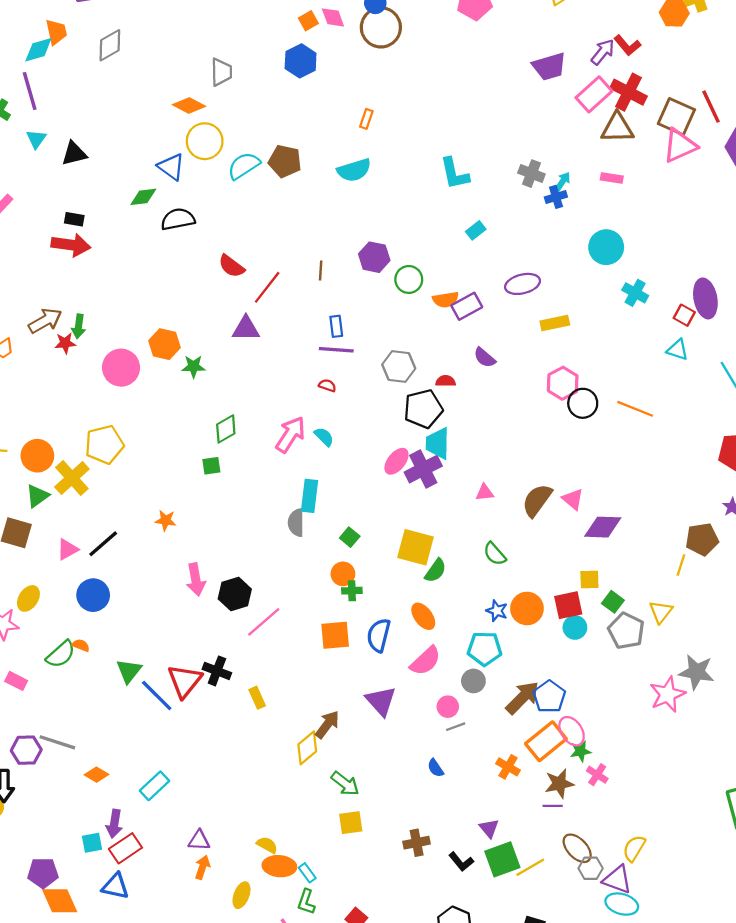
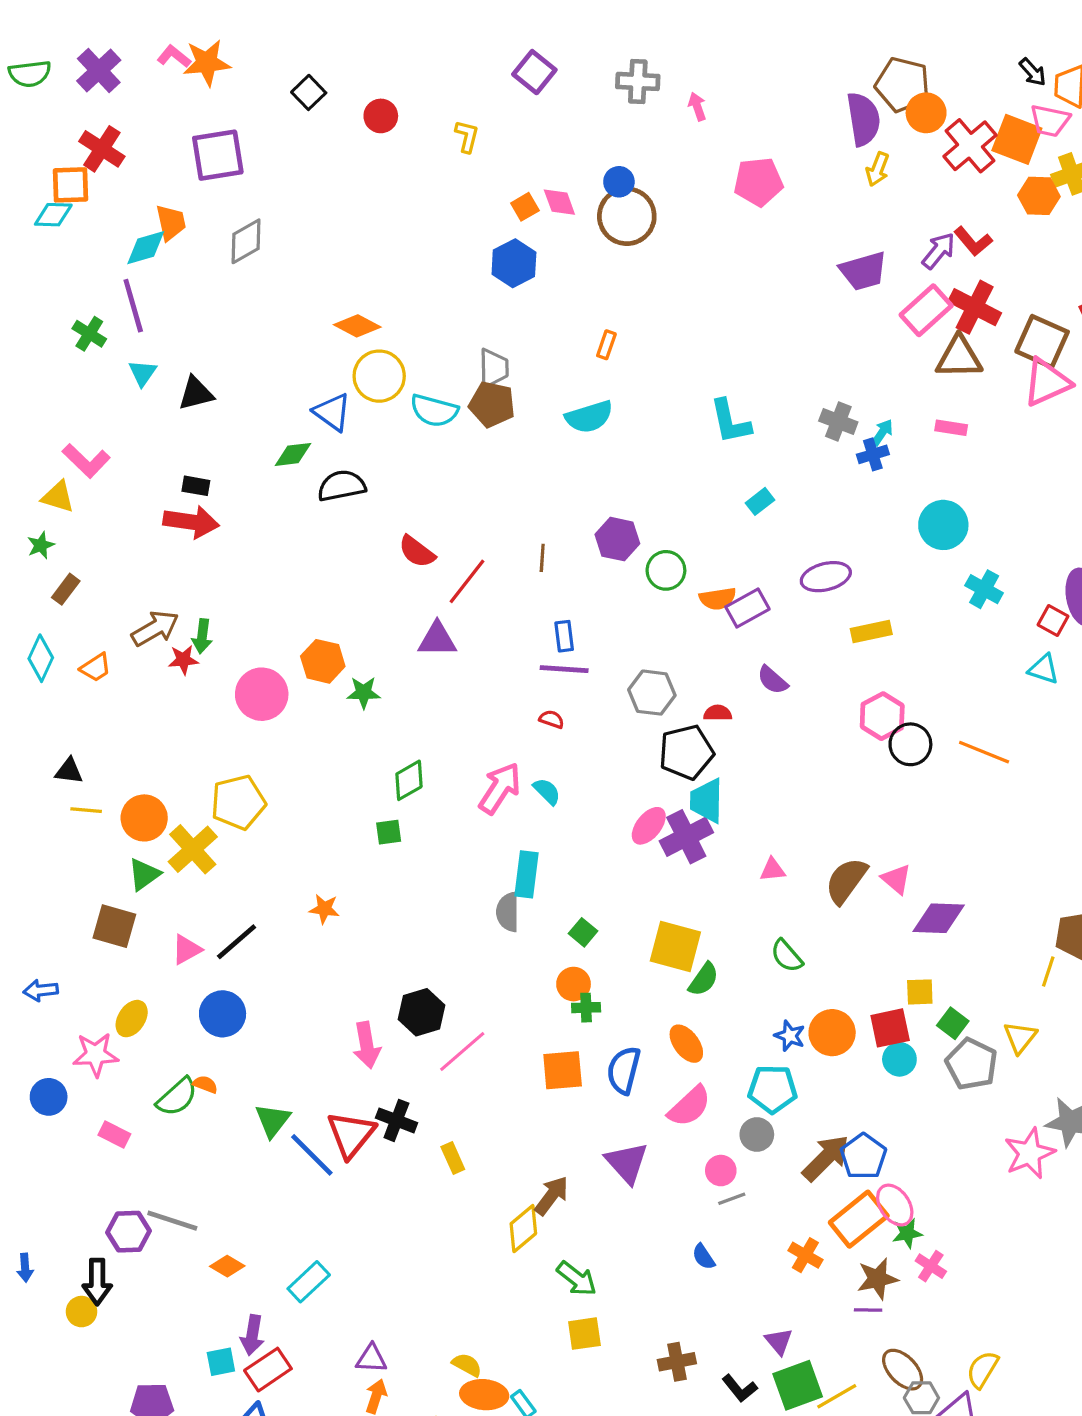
gray trapezoid: (221, 72) -> (494, 368), moved
cyan semicircle: (244, 166) -> (434, 411), turned -132
pink arrow: (196, 579) -> (367, 1045), moved

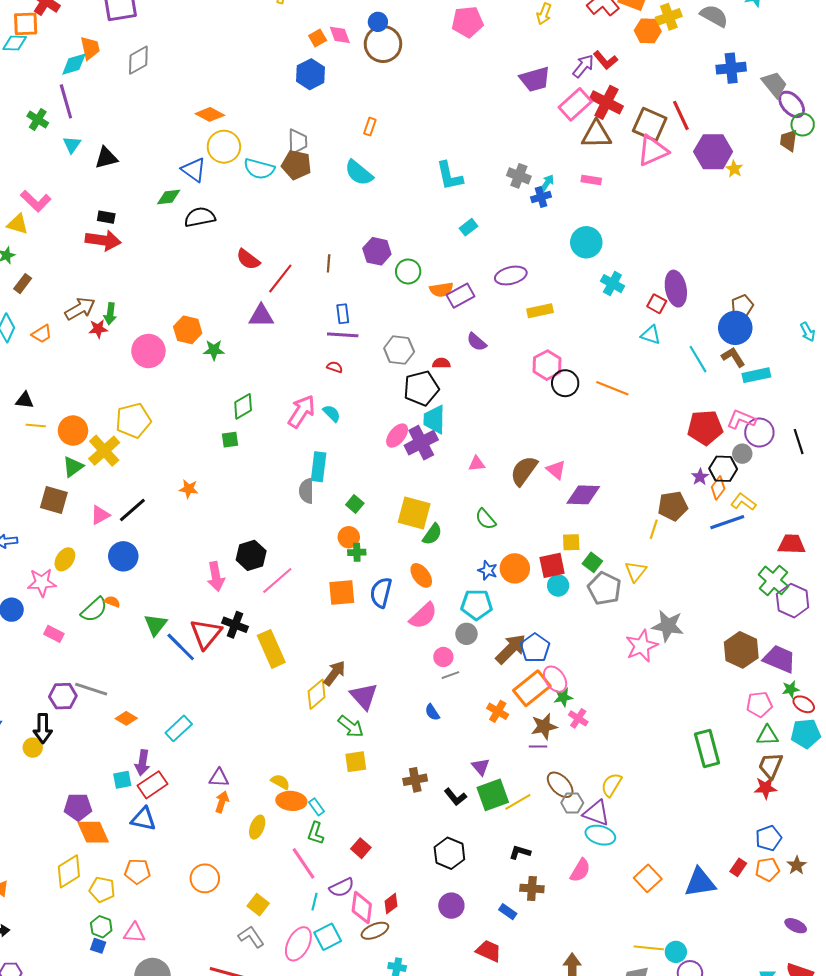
cyan semicircle: (589, 417) -> (359, 173), turned 56
yellow rectangle: (453, 1158) -> (271, 649), size x1.8
purple triangle: (627, 1163) -> (364, 696), moved

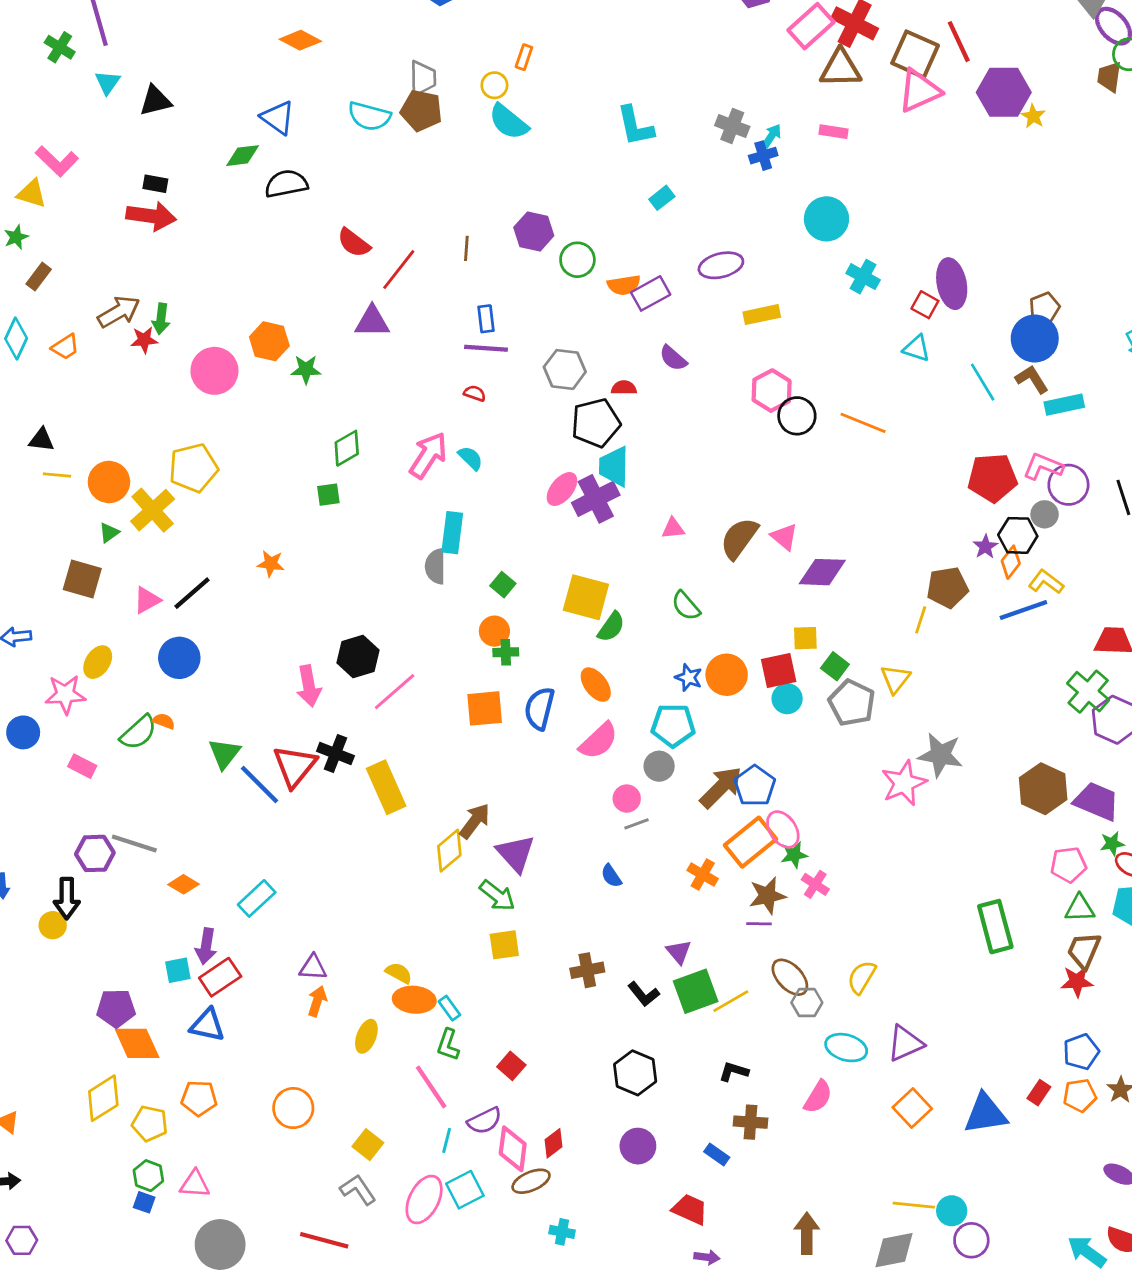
yellow circle: (224, 147) -> (494, 85), moved, size x0.6
green triangle: (73, 467) -> (109, 533), size x0.7
purple triangle: (596, 813) -> (905, 1043), moved, turned -44

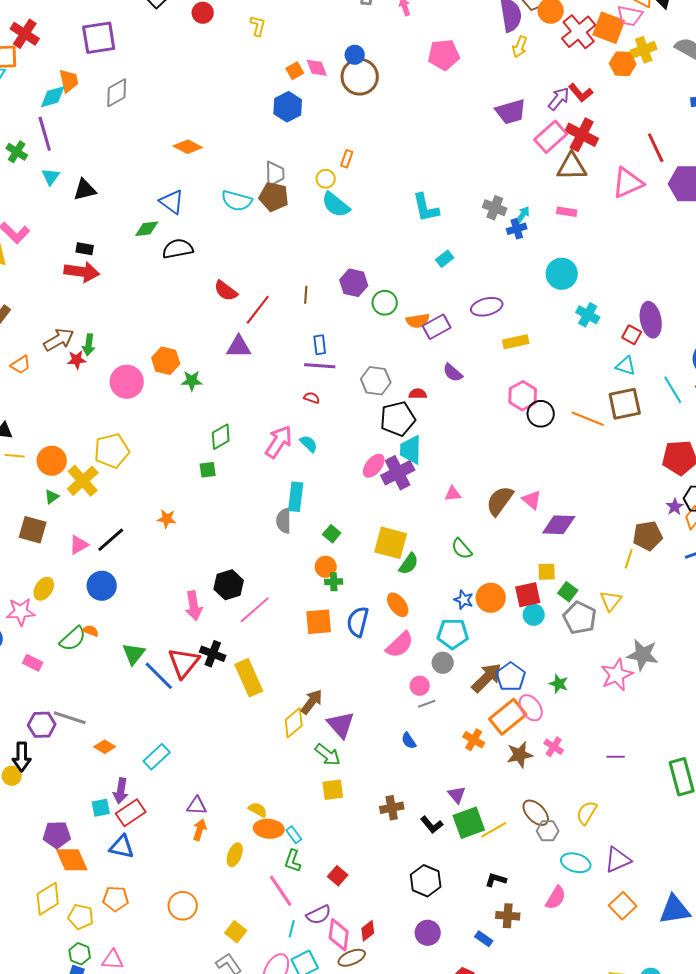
brown square: (915, 54) -> (625, 404), moved, turned -36
green star: (794, 855) -> (559, 684), moved, turned 30
purple line: (759, 924) -> (616, 757), moved

